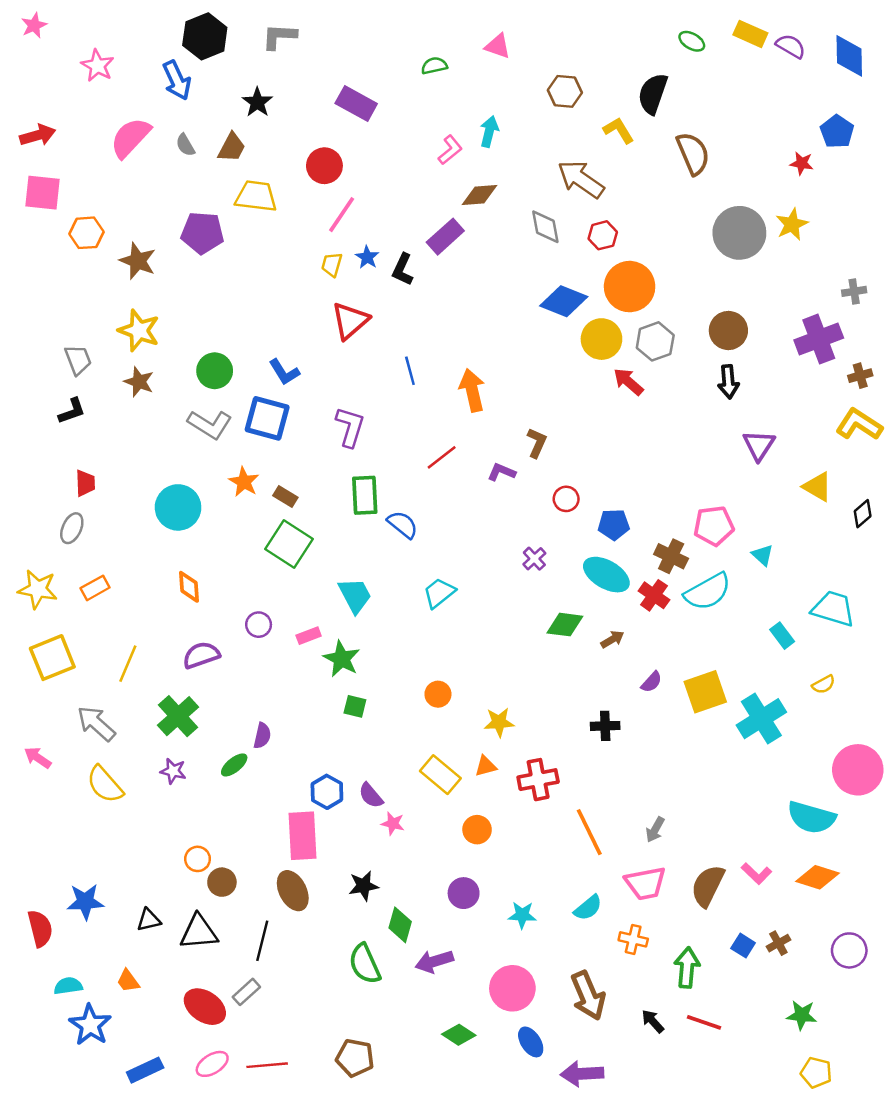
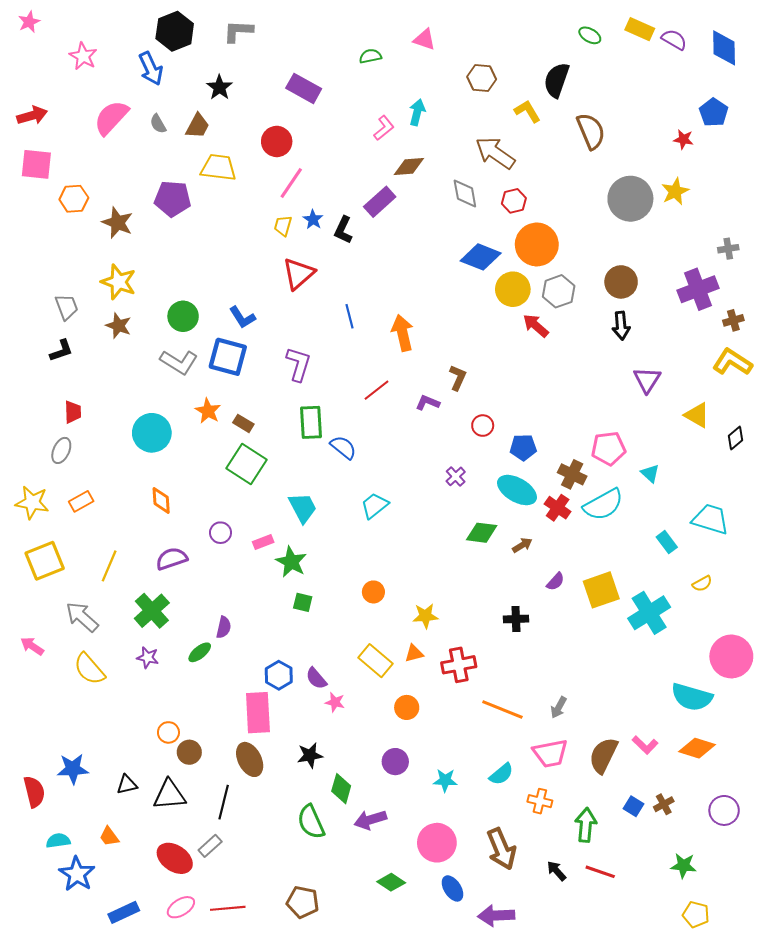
orange line: (589, 832) -> (502, 710), turned -42

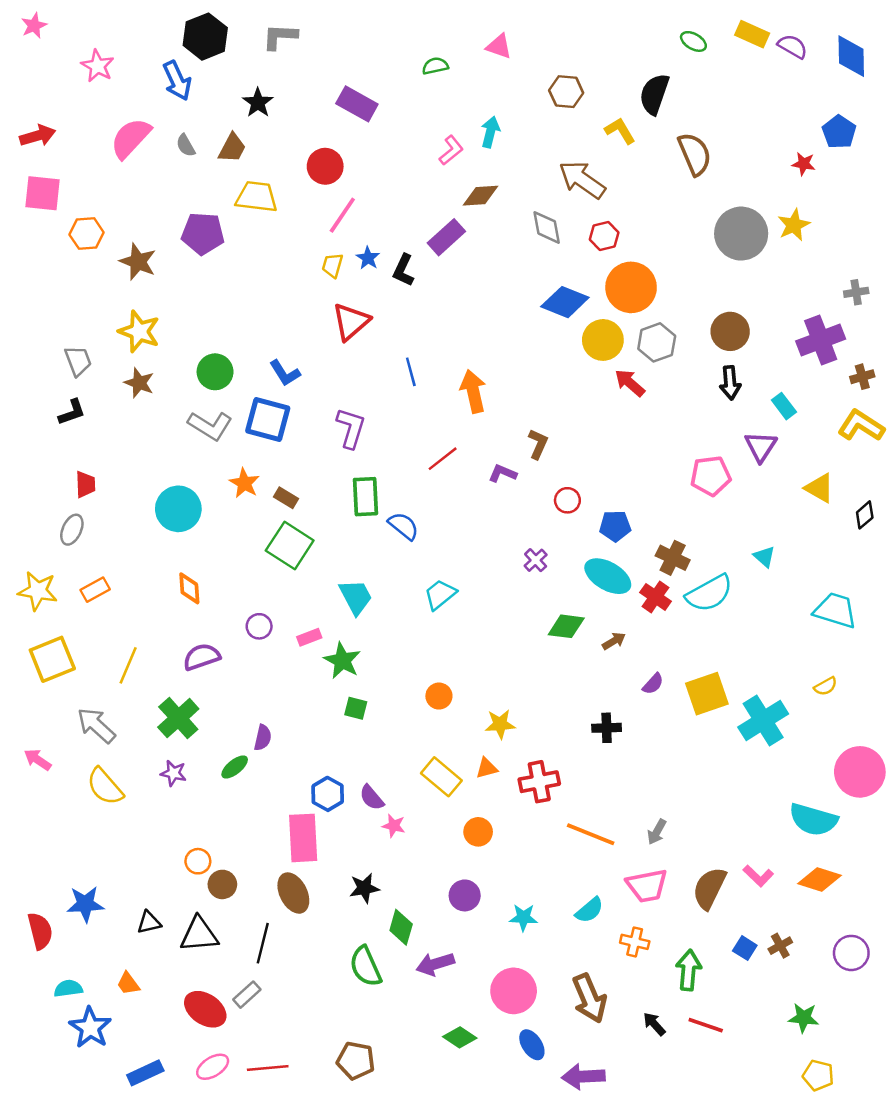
pink pentagon: (609, 448) -> (711, 476), moved
cyan rectangle: (667, 542) -> (784, 406), moved

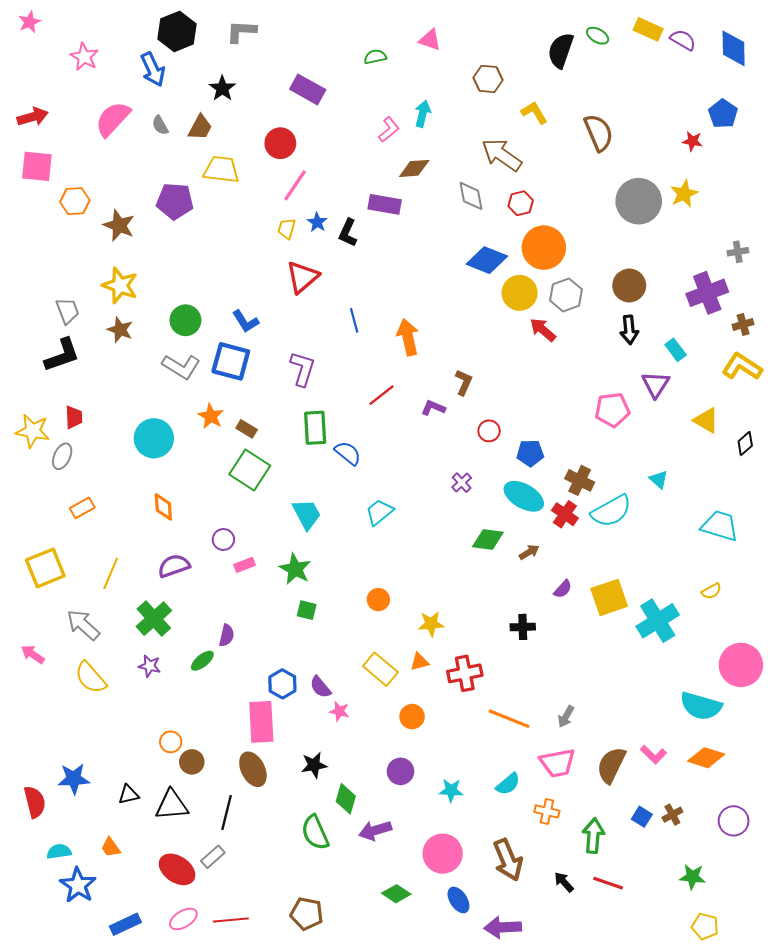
black semicircle: (654, 94) -> (561, 50), moved
purple rectangle: (446, 237) -> (385, 204), turned 52
black L-shape: (72, 412) -> (62, 355), size x1.5
yellow star: (38, 591) -> (33, 431), moved
pink rectangle: (309, 637) -> (244, 565), moved

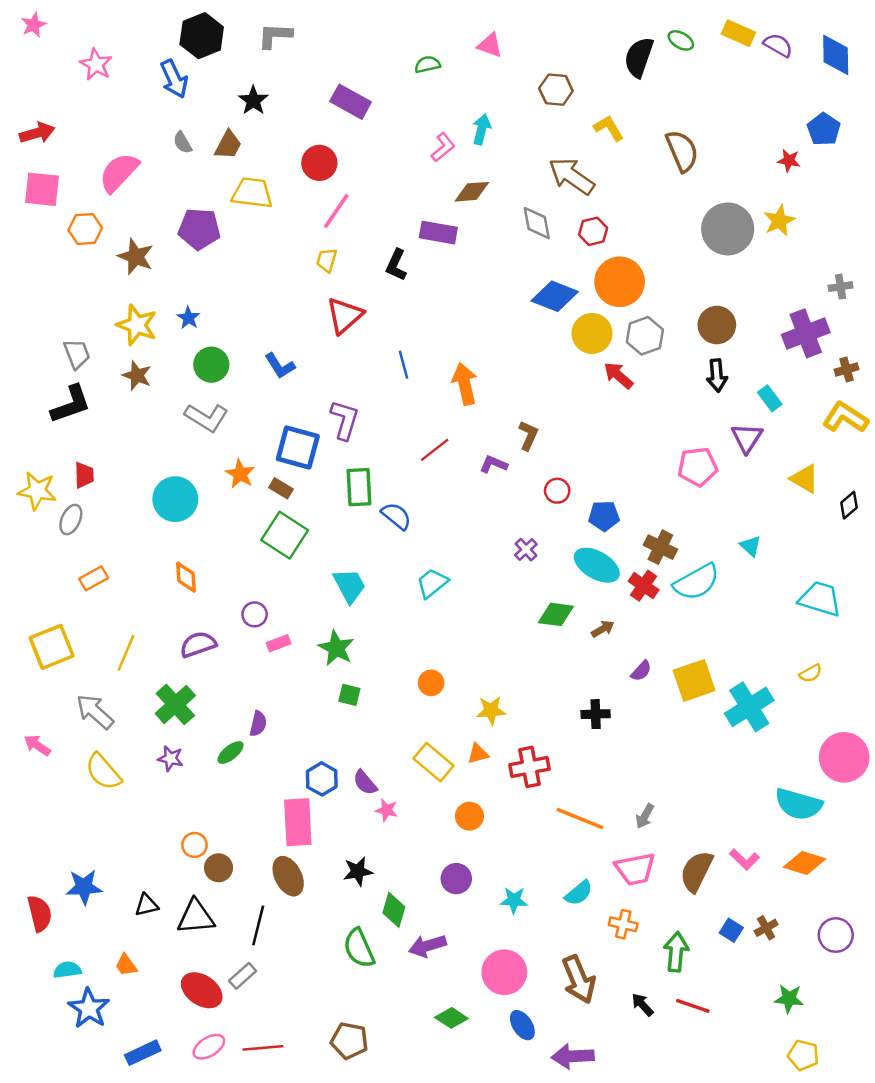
pink semicircle: (113, 119) -> (119, 173), moved
blue star: (317, 222) -> (189, 318), moved
blue square: (231, 361) -> (298, 448), moved

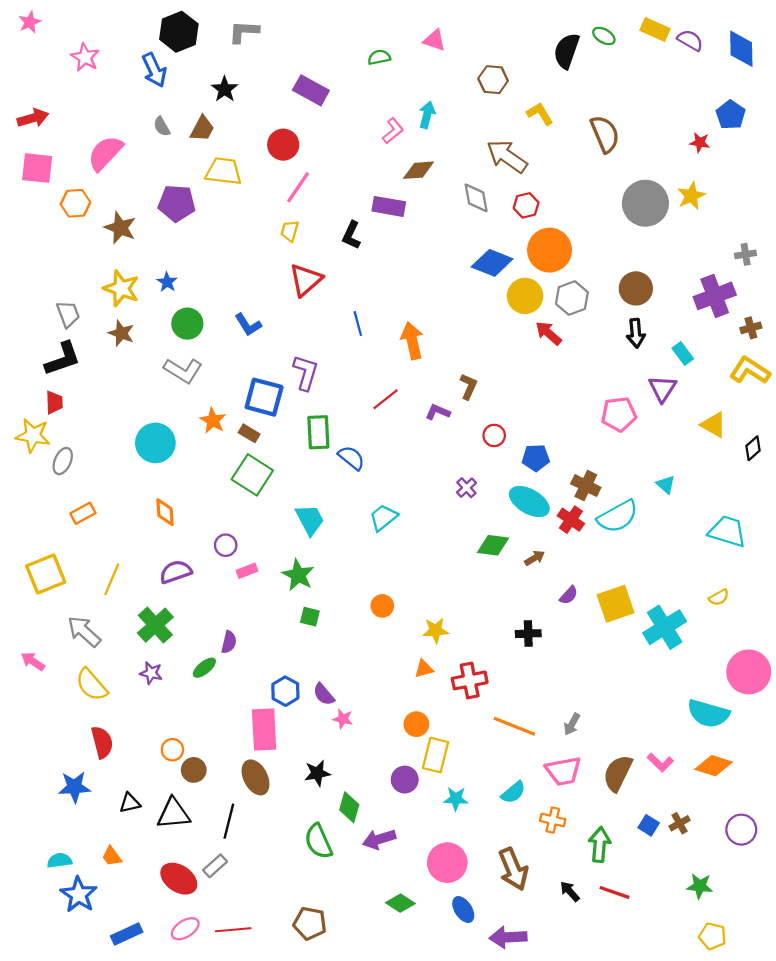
red trapezoid: (84, 475) -> (54, 402), moved
yellow rectangle: (433, 762) -> (436, 755), moved, turned 64
red semicircle: (40, 913) -> (102, 742), moved

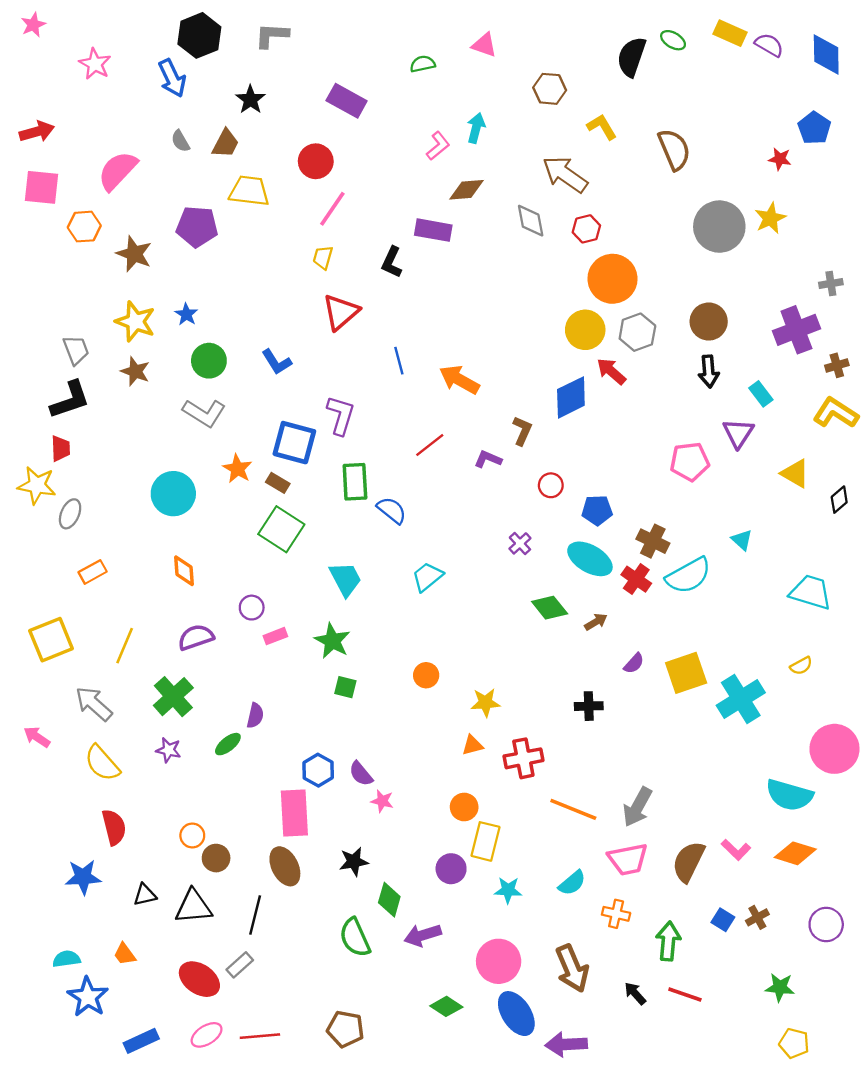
blue diamond: (492, 263) -> (571, 397), moved, turned -48
orange arrow: (412, 341) -> (459, 380), turned -48
green diamond: (493, 545) -> (550, 608), turned 44
gray arrow: (572, 724) -> (637, 807), size x1.6
blue ellipse: (463, 910) -> (516, 1014), size x1.5

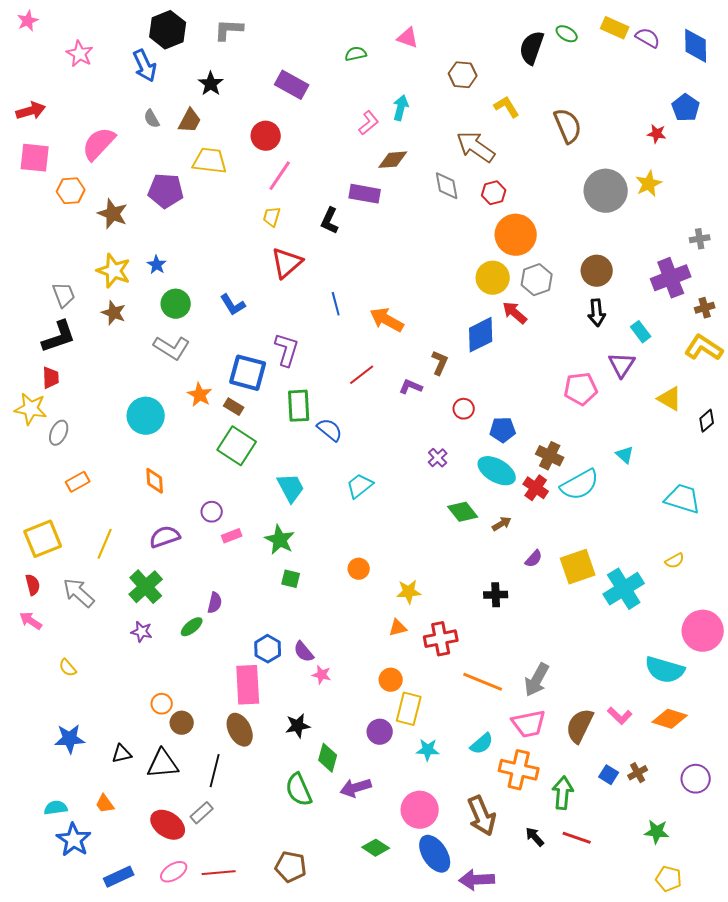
yellow semicircle: (102, 763) -> (68, 668), moved, size x0.6
red semicircle: (114, 827) -> (33, 585), moved, size x0.7
orange cross: (616, 914) -> (519, 770), size x1.6

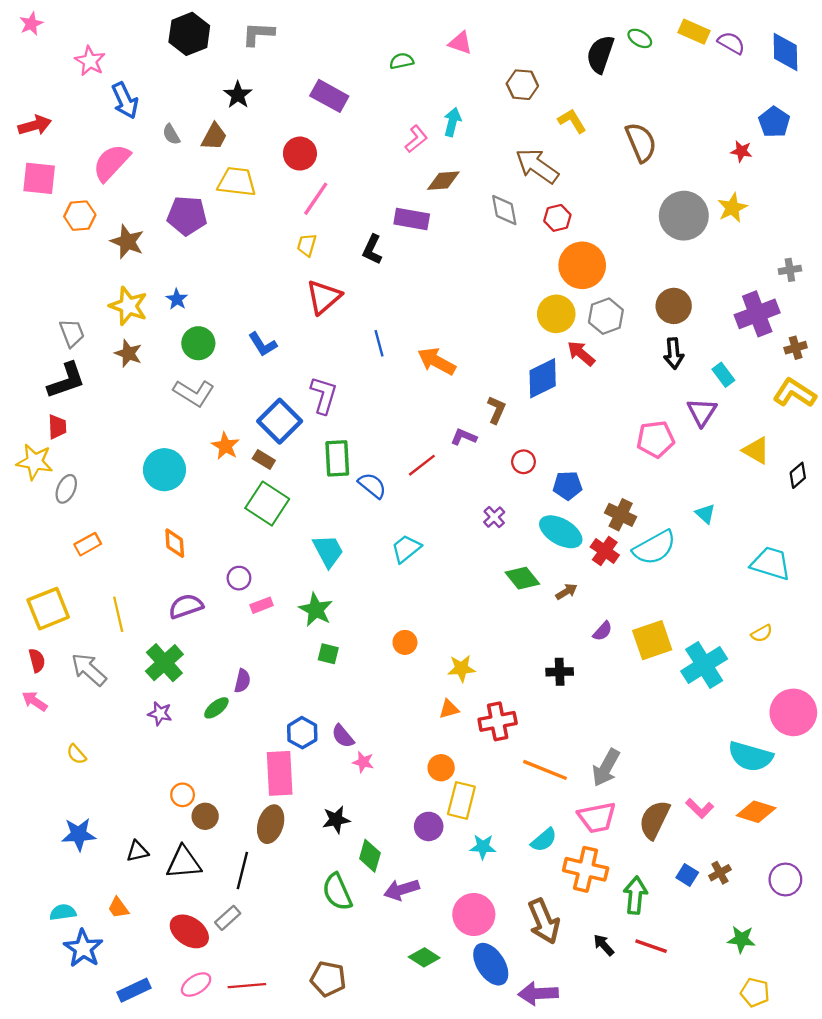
blue arrow: (145, 66) -> (125, 100), moved
blue square: (248, 373) -> (280, 421), turned 30
red line: (362, 375) -> (422, 465), moved
yellow line: (105, 544) -> (118, 614), turned -36
brown ellipse: (240, 730) -> (271, 824), turned 44

